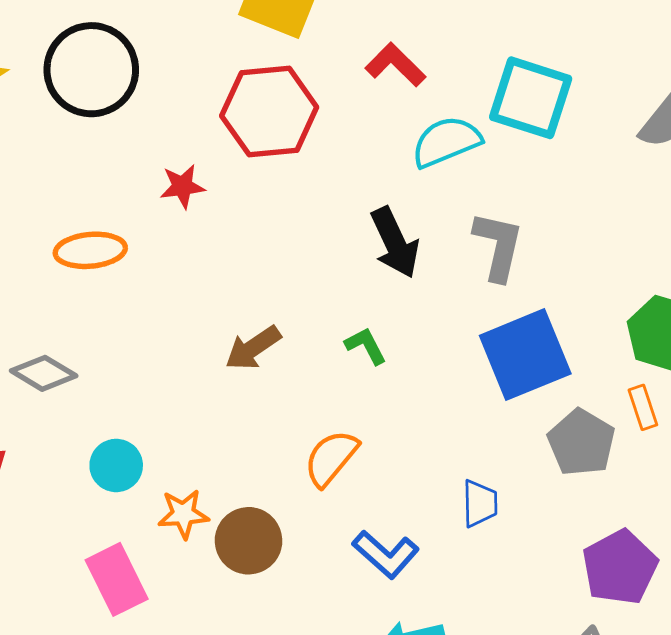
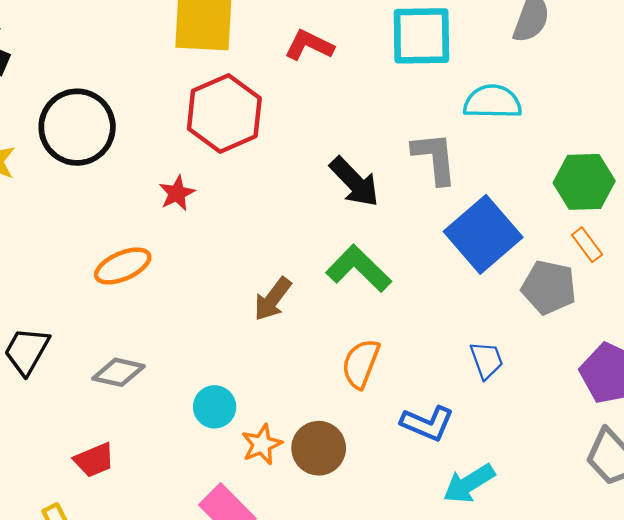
cyan semicircle: (446, 142) -> (493, 102), moved, turned 42
green L-shape: (366, 346) -> (359, 269), size x1.8
cyan circle: (116, 465) -> (215, 407), moved

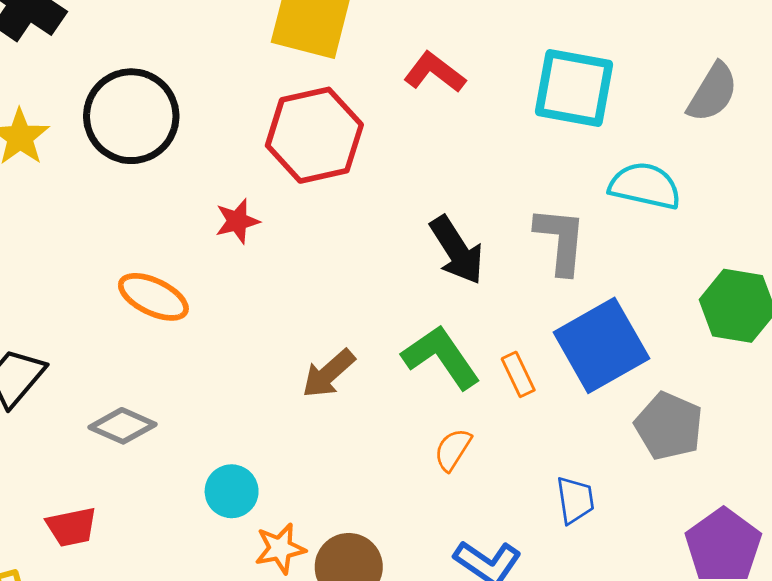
orange rectangle: (587, 245) -> (518, 374), moved
orange ellipse: (123, 266) -> (153, 297), turned 38
orange semicircle: (361, 364) -> (453, 450), moved, size x0.7

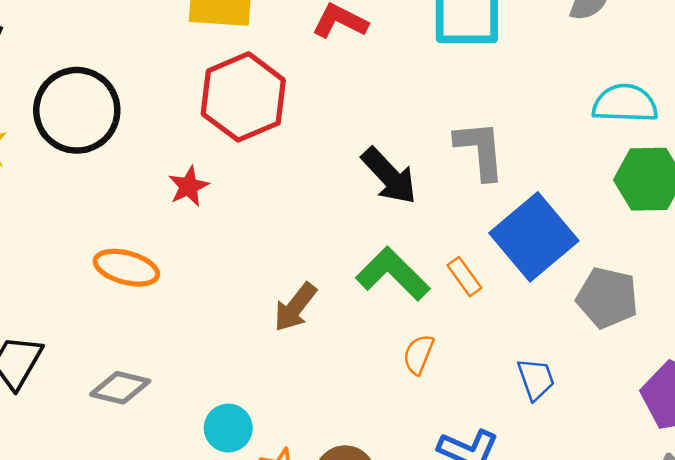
cyan semicircle: (645, 186) -> (625, 104), moved

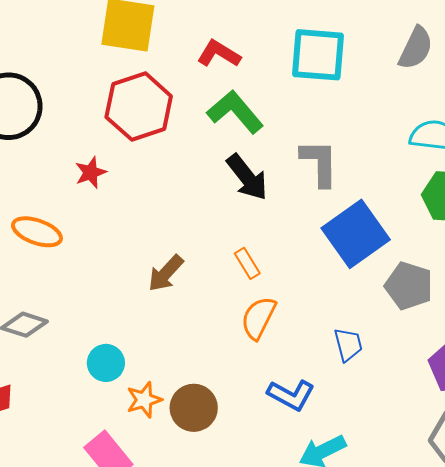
green L-shape: (393, 274) -> (235, 112), moved
orange rectangle: (464, 277) -> (247, 263), moved
orange semicircle: (418, 354) -> (258, 318), size x1.4

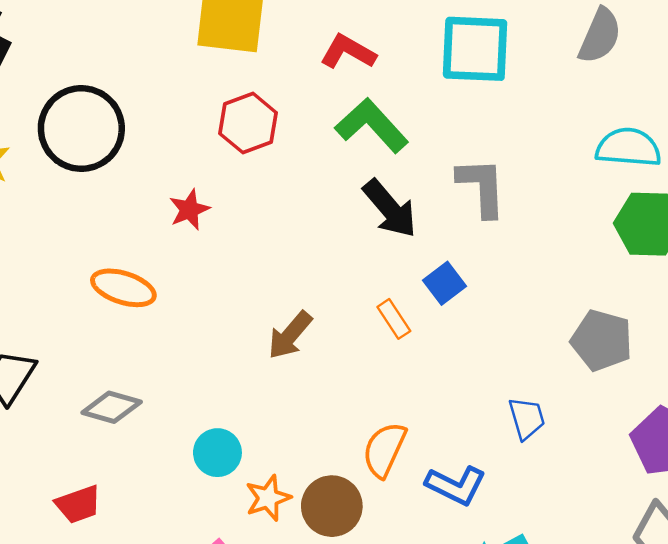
red hexagon: (139, 107) -> (248, 123), size x0.7
blue square: (356, 234) -> (444, 283), moved, size x0.5
orange semicircle: (258, 318) -> (384, 450), moved

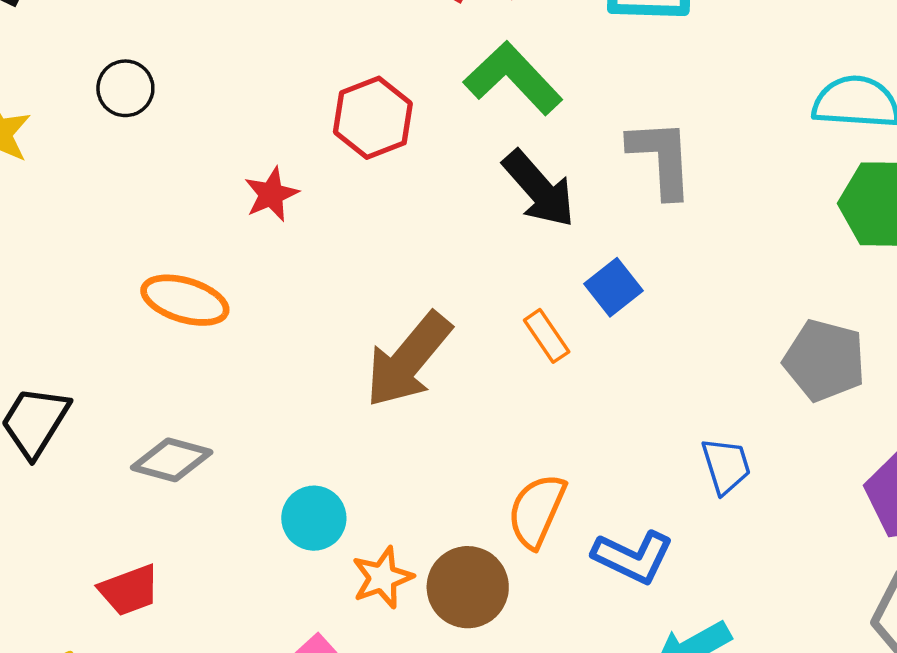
red hexagon: (248, 123) -> (373, 118), moved
black circle: (81, 129) -> (125, 88), size x0.5
brown arrow: (290, 335) -> (408, 360), size x1.5

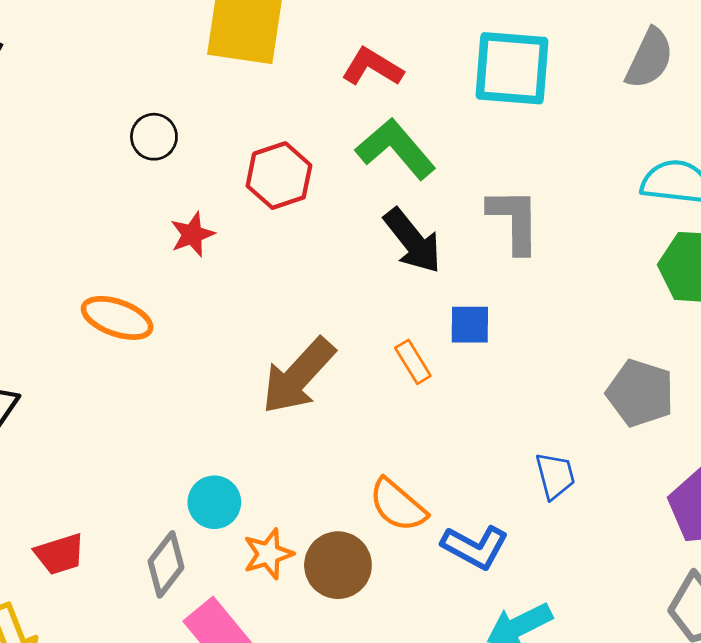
black circle: (125, 88) -> (154, 137), moved
blue square: (613, 287) -> (470, 325), turned 36
gray diamond: (172, 460) -> (166, 564), moved, turned -70
orange semicircle: (537, 511) -> (398, 505), turned -76

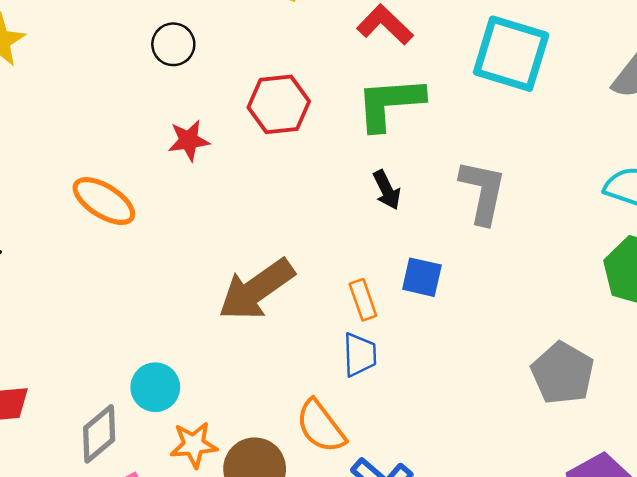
green L-shape: (396, 149) -> (390, 103), turned -66
black arrow: (413, 241) -> (387, 190), size x0.6
blue trapezoid: (555, 476) -> (360, 355), moved

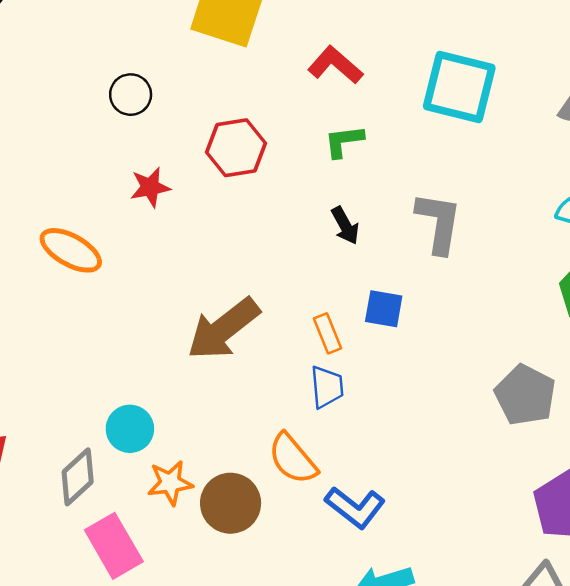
green L-shape: (390, 103) -> (344, 141), size x0.6

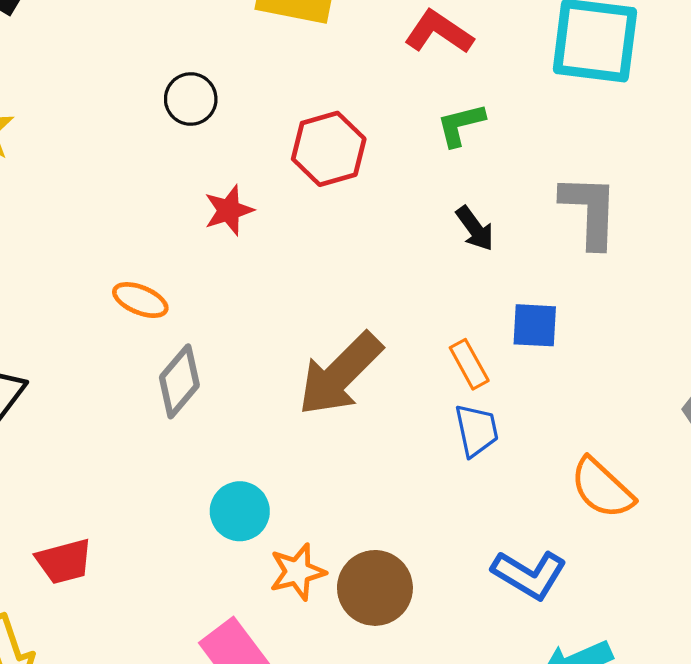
orange ellipse: (71, 250) -> (140, 300), size x0.7
orange semicircle: (293, 459) -> (602, 488), moved
gray diamond: (78, 477) -> (179, 381), moved

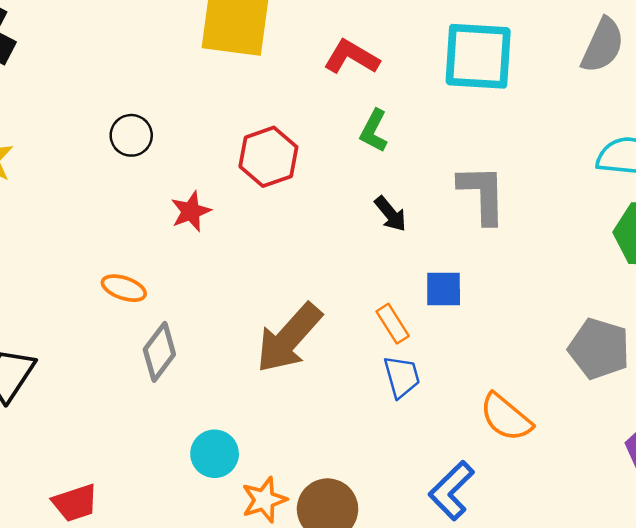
black circle: (191, 99) -> (131, 135), moved
green L-shape: (461, 125) -> (374, 131), turned -45
blue L-shape: (529, 574) -> (451, 491), turned 108

